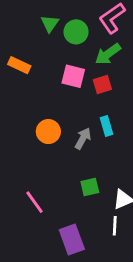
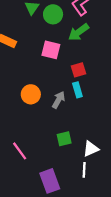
red square: (102, 84) -> (79, 70), moved

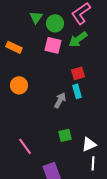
pink square: (51, 50) -> (53, 45), moved
orange circle: (31, 94) -> (19, 85), moved
white line: (84, 170) -> (93, 163), moved

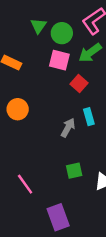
red square: (78, 73) -> (79, 83), moved, turned -32

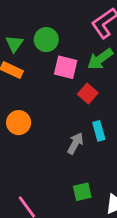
green triangle: (39, 26) -> (14, 44), moved
green circle: (62, 33) -> (46, 40), moved

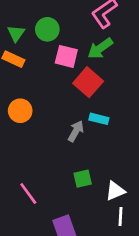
red square: (88, 94) -> (88, 82), size x1.5
cyan rectangle: (99, 131) -> (99, 119), turned -60

